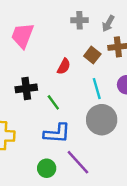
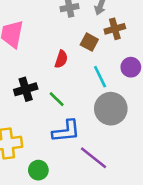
green circle: (47, 168) -> (38, 170), moved

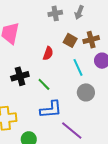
brown cross: (115, 29) -> (91, 40), moved
gray circle: (111, 109) -> (86, 92), size x0.7

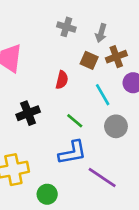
gray arrow: (79, 12) -> (101, 33), moved
gray cross: (55, 13) -> (66, 27), turned 32
green line: (44, 84) -> (75, 121), moved

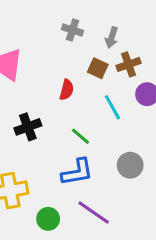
gray circle: (116, 126) -> (130, 165), moved
purple line: (102, 177) -> (94, 212), moved

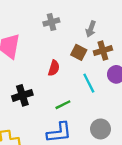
gray cross: (73, 30) -> (51, 22), moved, turned -35
green line: (81, 136) -> (63, 105), turned -70

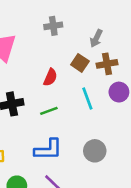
green line: (63, 105) -> (49, 111), moved

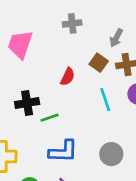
green line: (49, 111) -> (50, 118), moved

